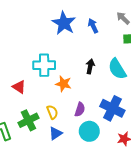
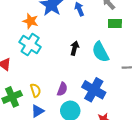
cyan cross: (44, 65) -> (30, 45), turned 30
orange star: (63, 84) -> (31, 21), moved

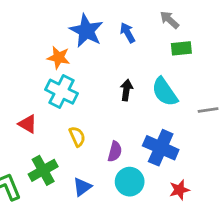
yellow semicircle: (36, 90) -> (77, 136), moved

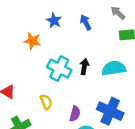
blue star: (86, 31) -> (54, 21), size x0.6
cyan cross: (61, 92) -> (59, 69), moved
cyan semicircle: (165, 92) -> (114, 68), turned 115

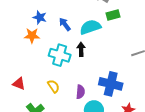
blue star: (54, 21) -> (40, 17), moved
blue arrow: (86, 22) -> (65, 24), moved
cyan semicircle: (114, 68) -> (90, 27), moved

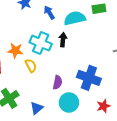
orange star: (32, 36) -> (15, 51), moved
yellow semicircle: (54, 86) -> (31, 66), moved

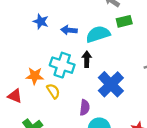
blue arrow: (49, 13) -> (69, 30), turned -48
blue cross: (89, 78) -> (111, 84), moved, turned 30

